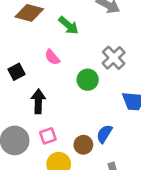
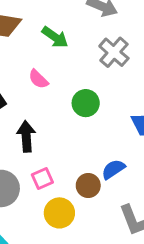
gray cross: (114, 58) -> (114, 52), moved
blue semicircle: (104, 134) -> (113, 169), turned 30

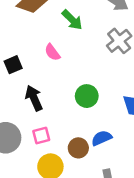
green circle: (86, 103) -> (87, 96), moved
black arrow: (26, 136) -> (34, 98), turned -30

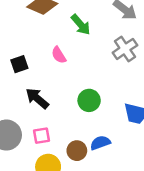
black arrow: (34, 98) -> (37, 98), turned -30

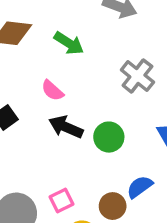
gray cross: (125, 49) -> (137, 76), moved
black arrow: (37, 98) -> (66, 127), moved

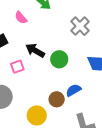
pink semicircle: (52, 90) -> (21, 18), moved
pink square: (61, 200) -> (17, 67), moved

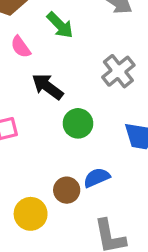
black arrow: (35, 50) -> (47, 87), moved

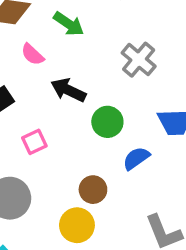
blue semicircle: (97, 178) -> (136, 158), moved
brown circle: (67, 190) -> (93, 190), moved

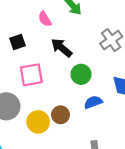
pink square: (34, 142) -> (31, 75), size x1.5
yellow circle: (77, 225) -> (38, 122), moved

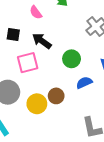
black square: (18, 42) -> (13, 35), turned 32
black arrow: (62, 48) -> (42, 41), moved

